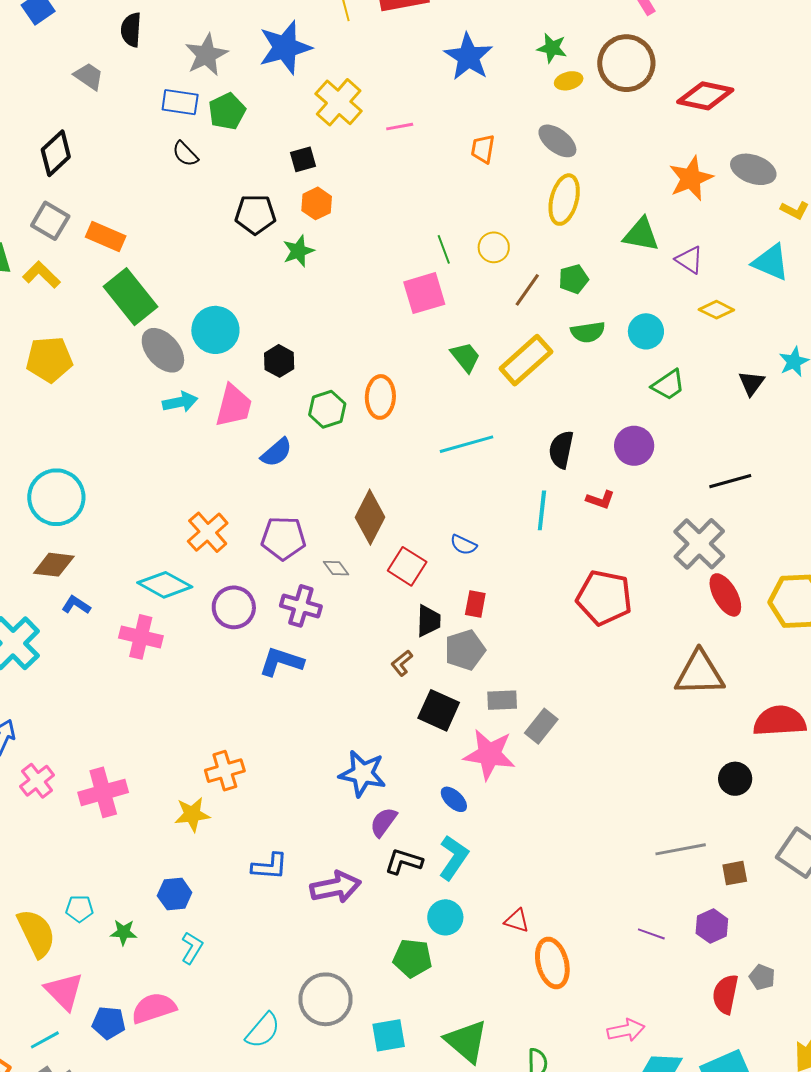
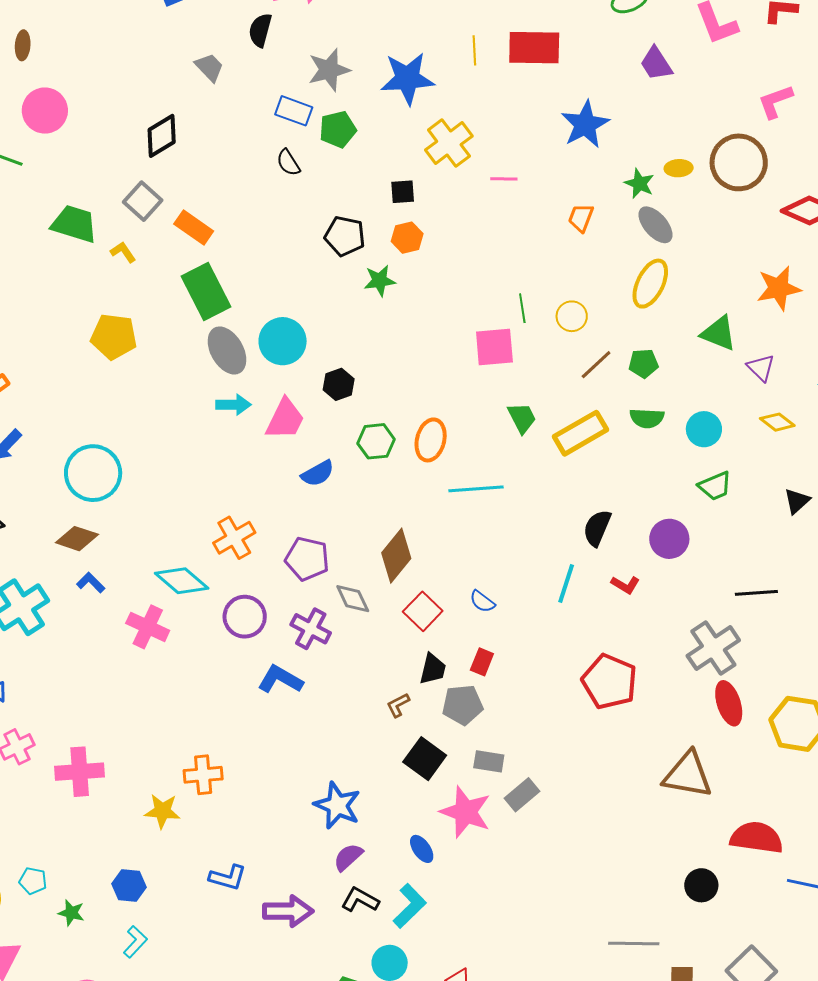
green star: (552, 48) -> (639, 184), moved
yellow L-shape: (41, 275) -> (123, 252), size x0.7
cyan line: (466, 444) -> (476, 489), moved
gray diamond: (336, 568) -> (353, 599), size x1.4

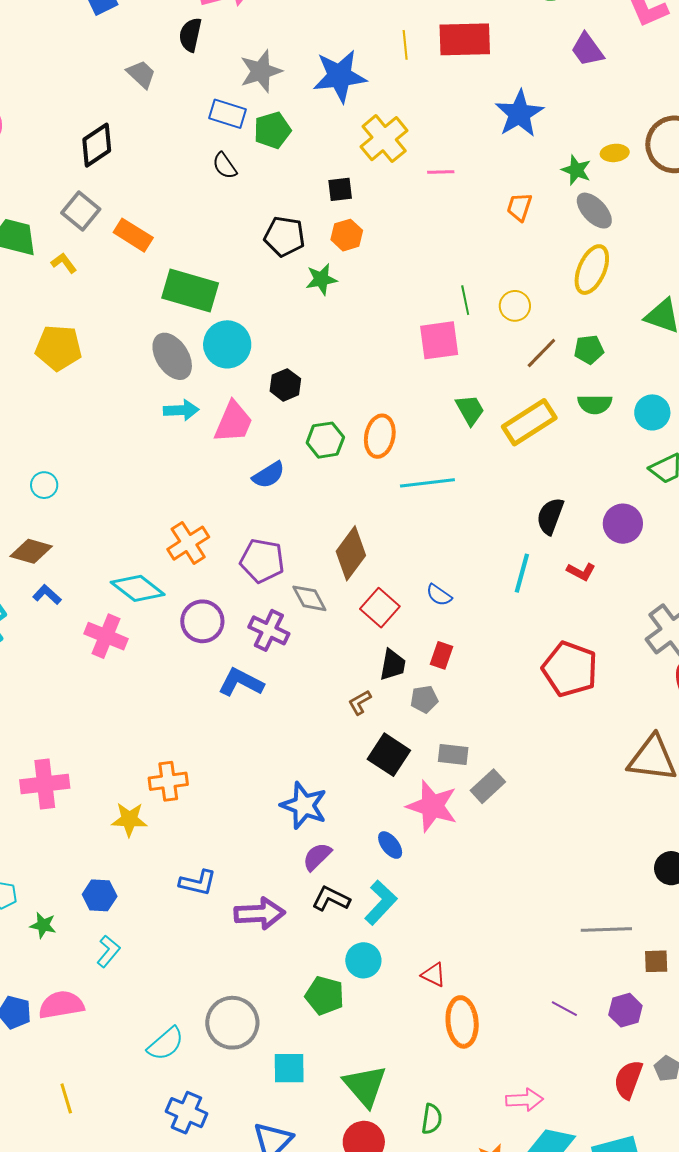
green rectangle: (206, 291) -> (190, 290), moved, turned -44
cyan circle: (93, 473) -> (44, 485), size x0.5
gray pentagon: (463, 705) -> (424, 699), size x0.7

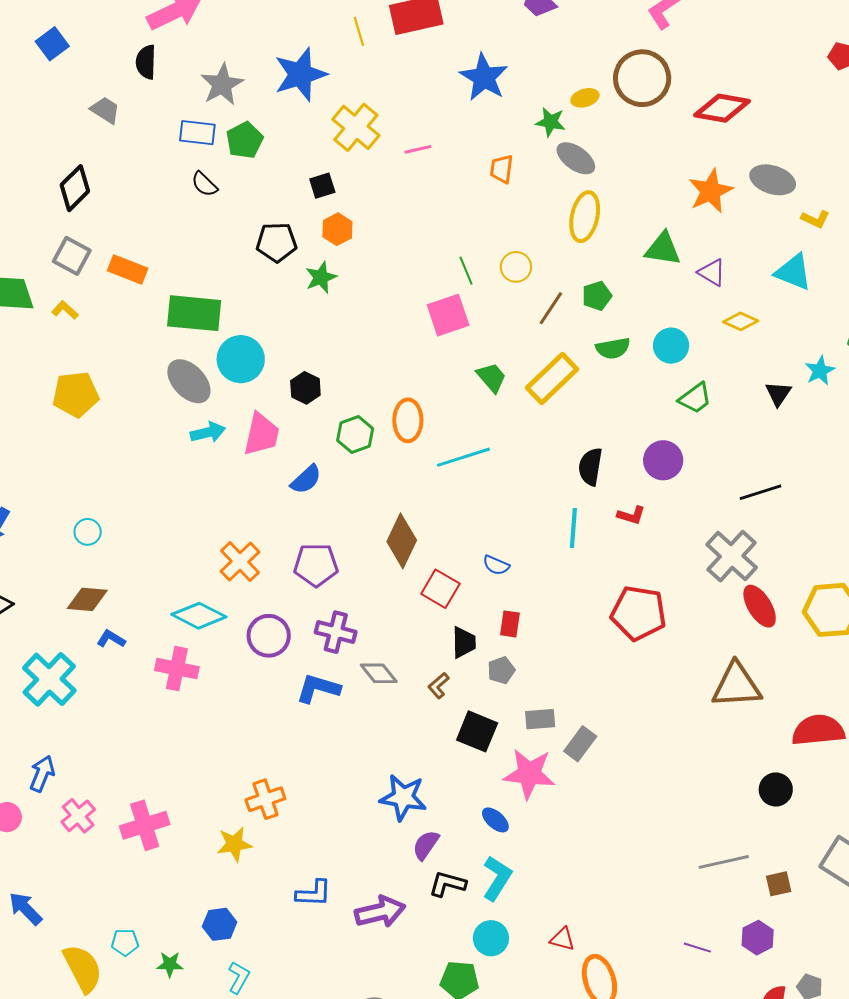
gray diamond: (309, 598) -> (379, 673), moved

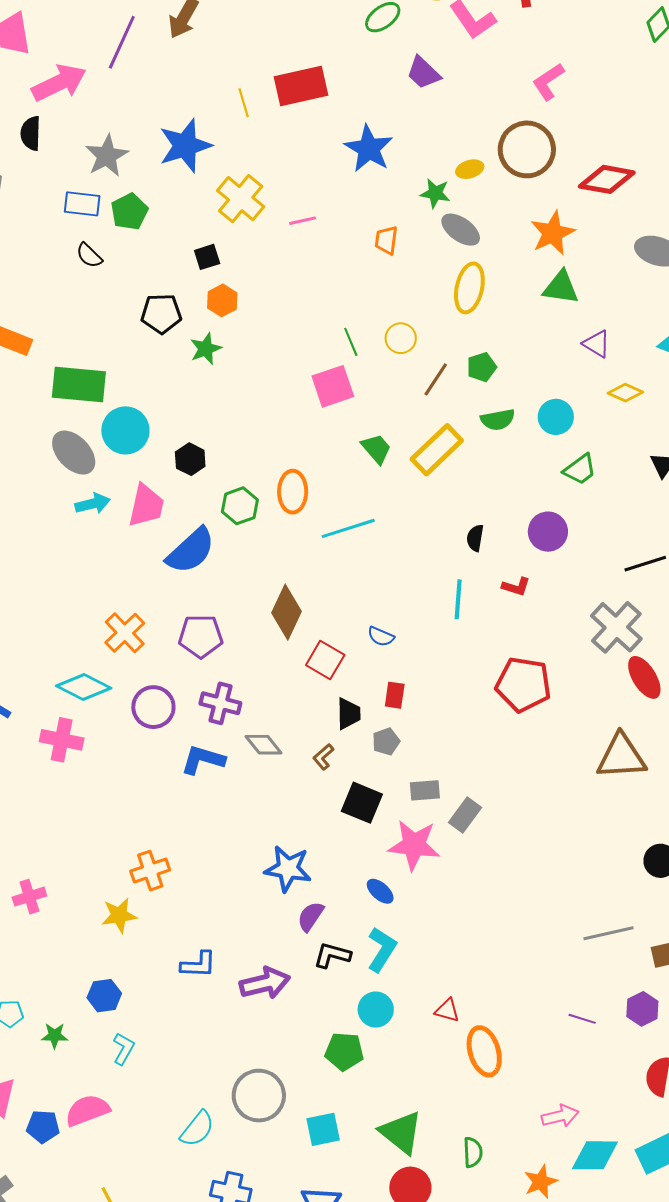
orange star: (711, 191) -> (553, 233), moved
green triangle: (663, 249) -> (561, 287), moved
black semicircle: (590, 467) -> (475, 538), size x0.7
blue semicircle: (306, 479) -> (191, 551), size x1.6
pink cross: (145, 825) -> (29, 897), size x0.7

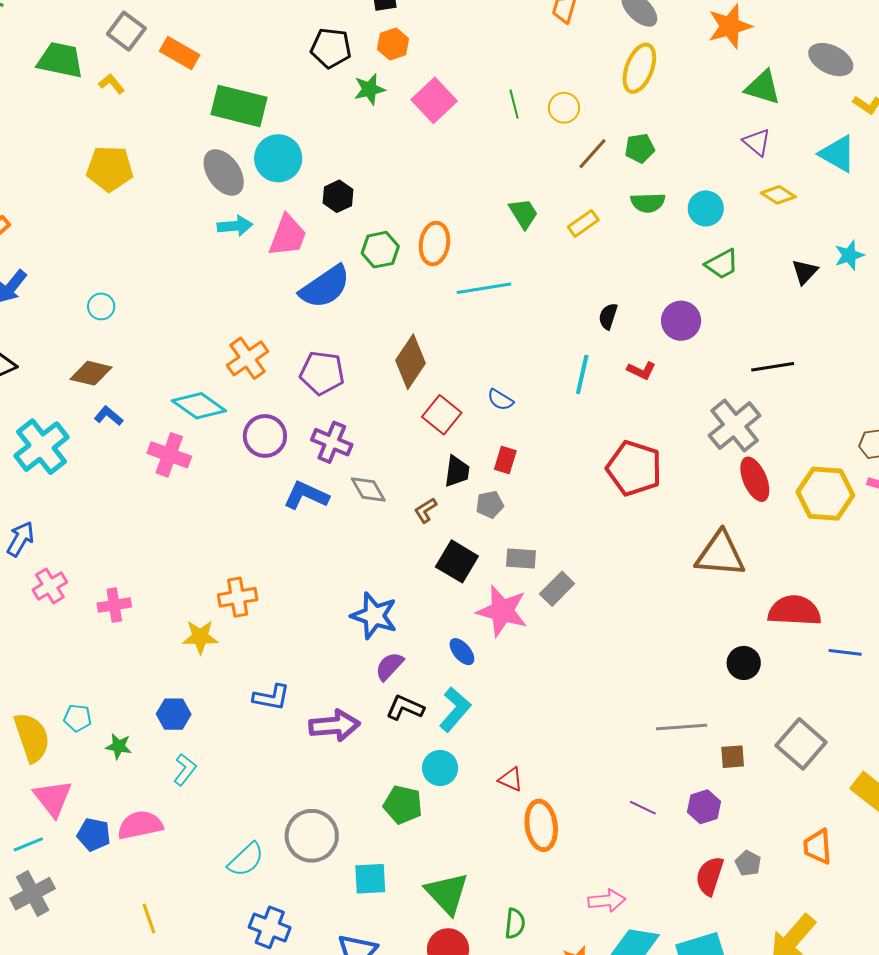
green triangle: (561, 287) -> (763, 87), moved
pink square: (333, 386) -> (434, 100), moved, turned -33
yellow rectangle: (437, 450) -> (583, 223), size x0.6

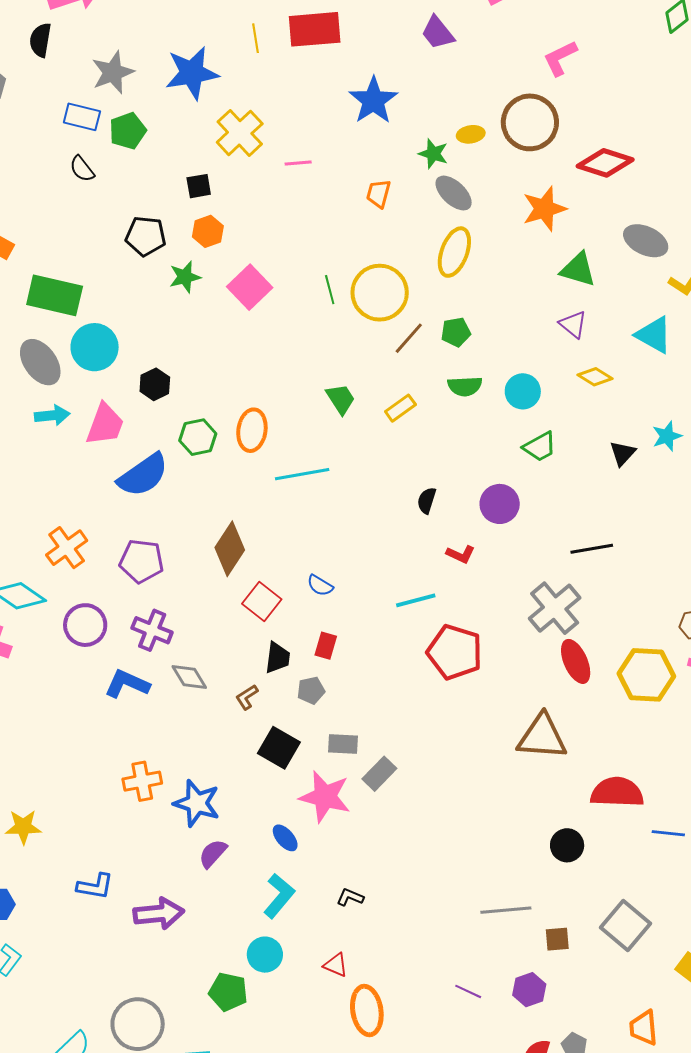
yellow circle: (564, 108) -> (380, 293), size x1.8
cyan line: (582, 374) -> (416, 600), moved, turned 63
orange cross: (238, 597) -> (142, 781), moved
black L-shape: (405, 708) -> (350, 897), moved, size x0.7

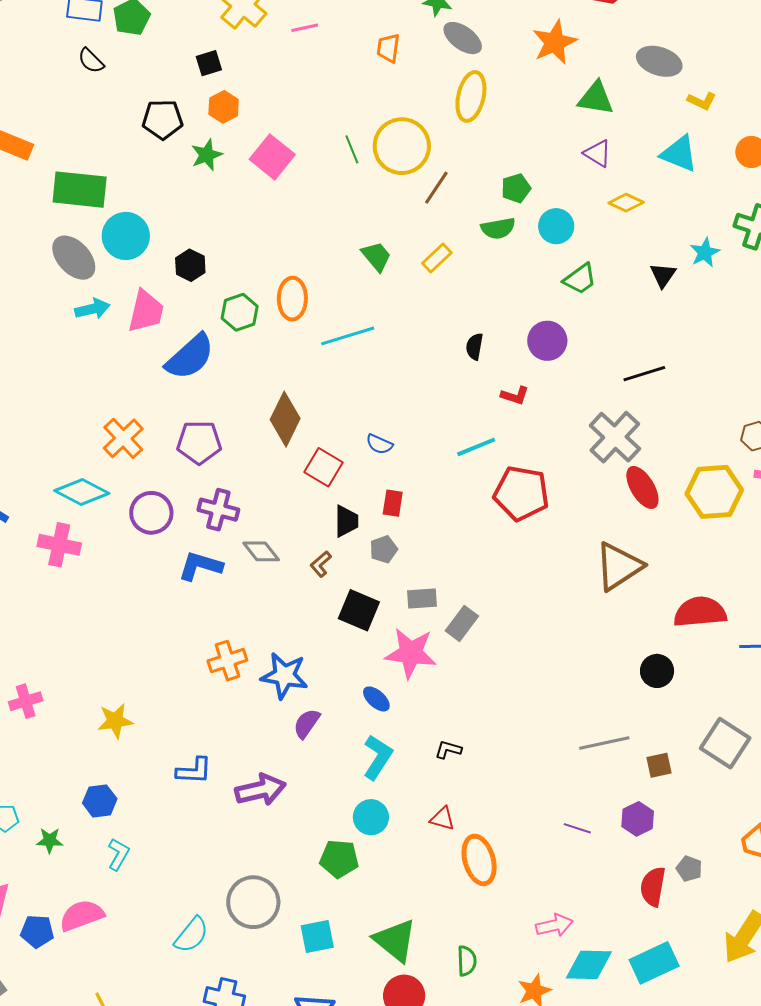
green pentagon: (456, 332) -> (516, 188), moved
brown triangle: (542, 737) -> (619, 566), turned -30

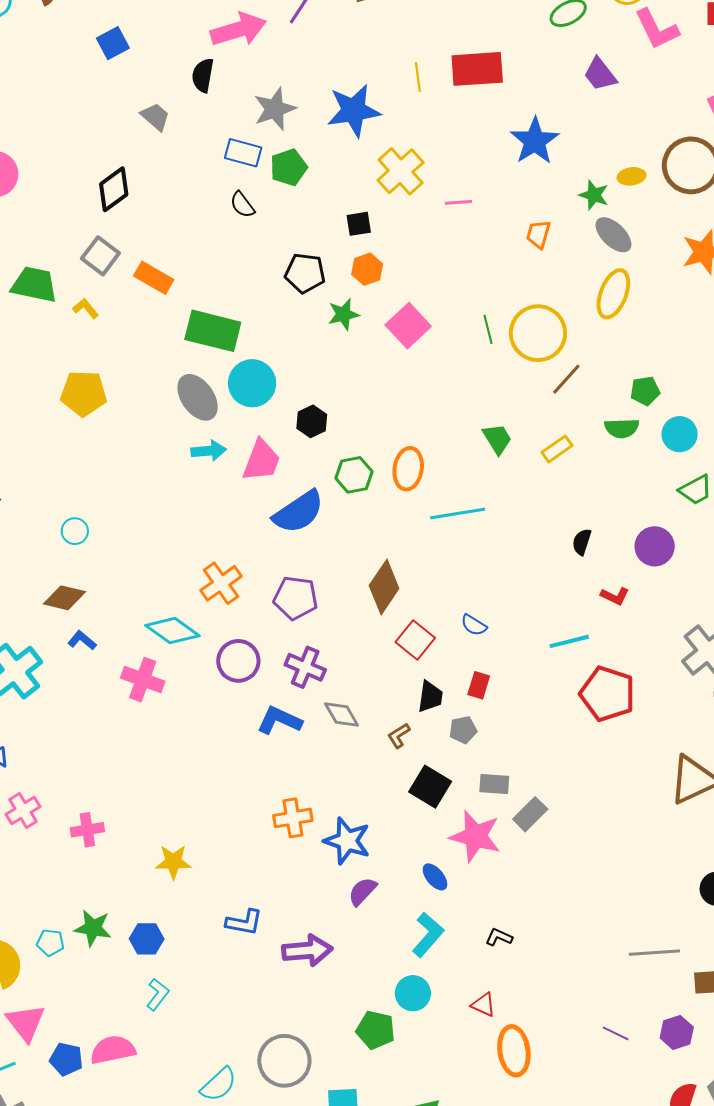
green star: (50, 840) -> (93, 928), moved, size x1.4

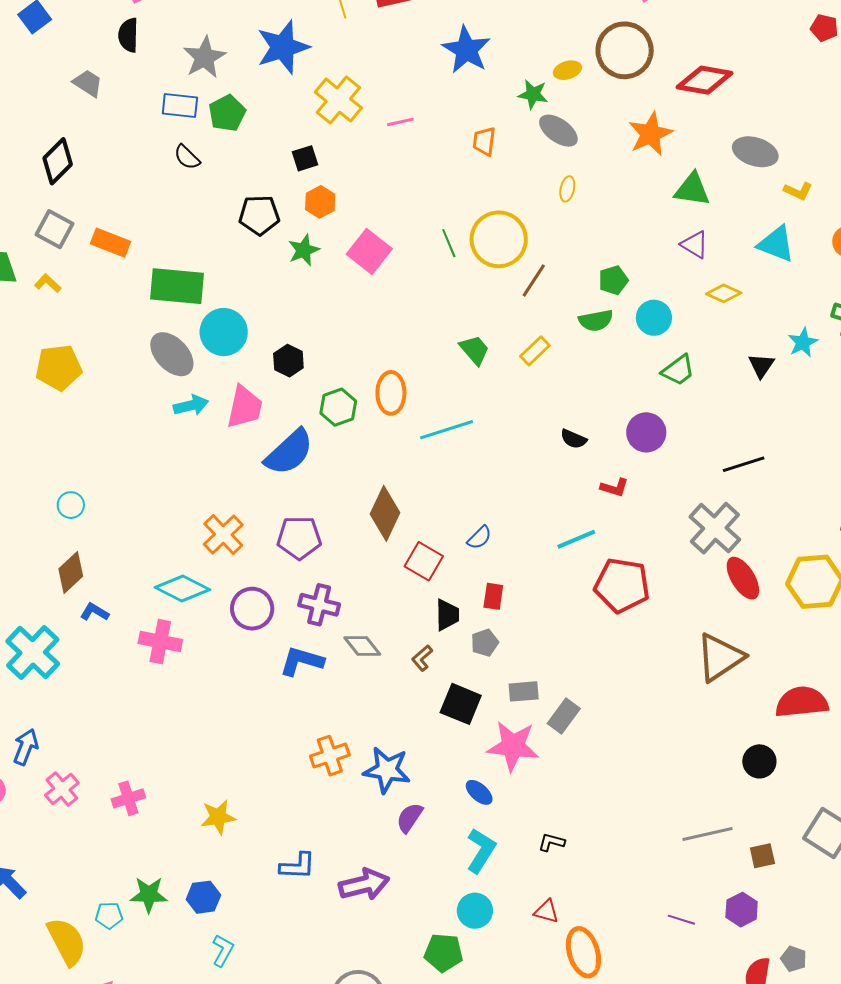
yellow ellipse: (613, 294) -> (567, 189), size x0.5
black semicircle: (582, 542) -> (574, 439), turned -76
brown diamond: (64, 598) -> (71, 573), turned -48
blue semicircle: (474, 625) -> (479, 538), turned -68

